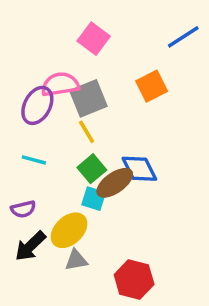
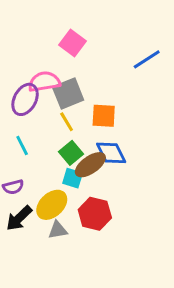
blue line: (183, 37) -> (147, 59), moved
orange square: (152, 86) -> (104, 116), moved, turned 30
cyan line: (34, 160) -> (22, 145), turned 48
red hexagon: (134, 279) -> (95, 214), moved

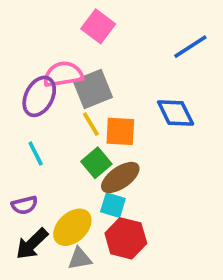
orange square: (104, 116) -> (120, 131), moved
blue diamond: (111, 153) -> (176, 113), moved
cyan square: (73, 178) -> (113, 205), moved

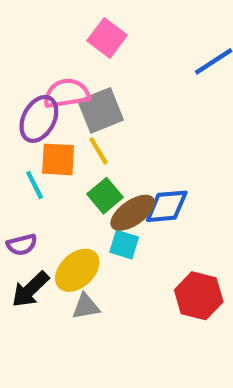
blue diamond: (176, 113) -> (167, 206), moved, turned -69
orange square: (120, 131) -> (58, 159), moved
red hexagon: (126, 238) -> (199, 296), moved

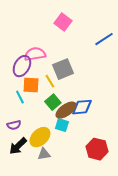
pink square: (107, 38) -> (63, 22), moved
gray square: (101, 110) -> (63, 69), moved

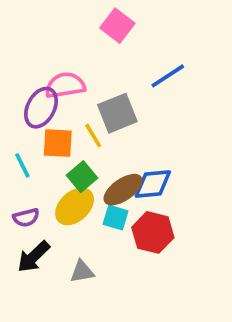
blue line: (104, 39) -> (168, 76), moved
cyan line: (20, 97) -> (22, 165), moved
green square: (53, 102) -> (82, 177), moved
yellow ellipse: (40, 137) -> (75, 206), moved
red hexagon: (97, 149) -> (153, 232), moved

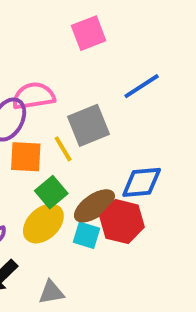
pink square: (117, 26) -> (89, 33), turned 32
blue diamond: (153, 184) -> (142, 182), moved
red hexagon: (153, 232) -> (122, 222), moved

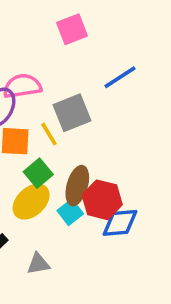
blue diamond: (142, 182) -> (120, 223), moved
brown ellipse: (94, 206) -> (77, 186), turned -39
cyan square: (87, 235) -> (70, 212), turned 35

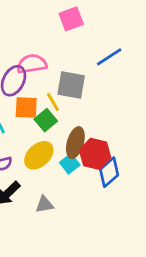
gray square: (72, 113) -> (71, 85), turned 32
green square: (38, 173) -> (46, 120), moved
blue diamond: (120, 223) -> (109, 172), turned -36

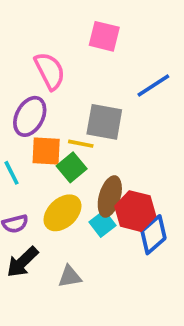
pink square: (71, 19) -> (104, 36), turned 35
pink semicircle: (32, 64) -> (50, 71), moved, turned 72
yellow line: (53, 102) -> (81, 144), turned -48

